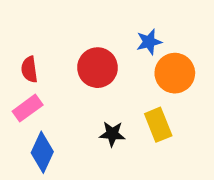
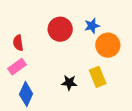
red circle: (98, 68) -> (60, 29), moved

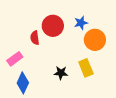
red semicircle: (18, 43) -> (35, 38), moved

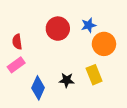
red semicircle: (35, 38) -> (17, 42), moved
blue diamond: (23, 83) -> (38, 88), moved

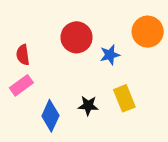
blue star: (89, 25) -> (110, 55), moved
orange circle: (104, 44) -> (148, 32), moved

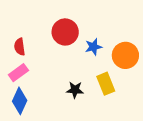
orange circle: (148, 32) -> (125, 55), moved
blue diamond: (50, 116) -> (20, 101), moved

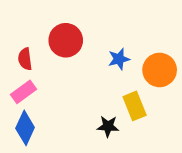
red circle: (65, 32) -> (66, 40), moved
black star: (75, 90) -> (108, 126), moved

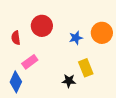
orange circle: (160, 70) -> (102, 33), moved
pink rectangle: (23, 92) -> (30, 62), moved

